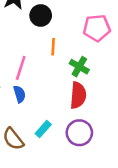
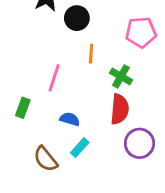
blue semicircle: (19, 94) -> (70, 119), moved, turned -56
purple circle: (79, 133) -> (139, 143), moved

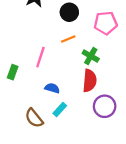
black circle: (77, 18) -> (69, 12), moved
orange line: (91, 54) -> (68, 39), turned 64
green rectangle: (23, 108) -> (13, 72), moved

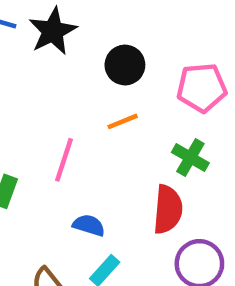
green cross: (91, 56) -> (190, 158), moved

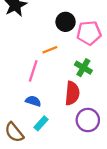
black circle: (125, 65) -> (66, 22), moved
pink line: (64, 160) -> (33, 71), moved

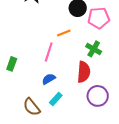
blue semicircle: (33, 101) -> (49, 79), turned -48

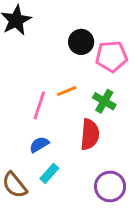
orange line: (64, 33) -> (67, 91), moved
purple circle: (98, 96) -> (110, 187), moved

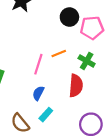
blue semicircle: (39, 145) -> (38, 93), turned -32

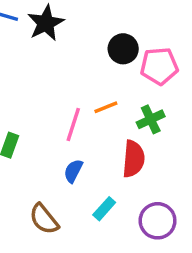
green cross: (87, 61) -> (151, 119), turned 35
cyan rectangle: (46, 115) -> (104, 209), moved

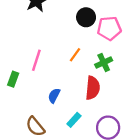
orange line: (106, 107) -> (75, 55), turned -32
pink line: (73, 124) -> (36, 60), moved

